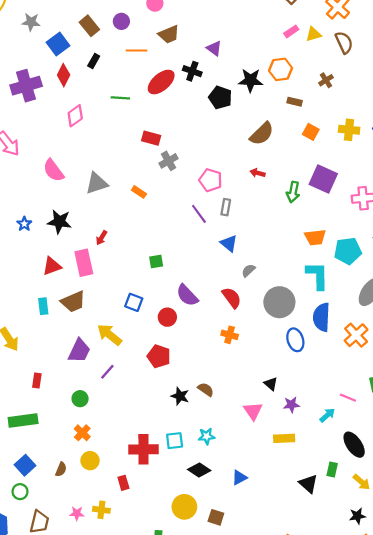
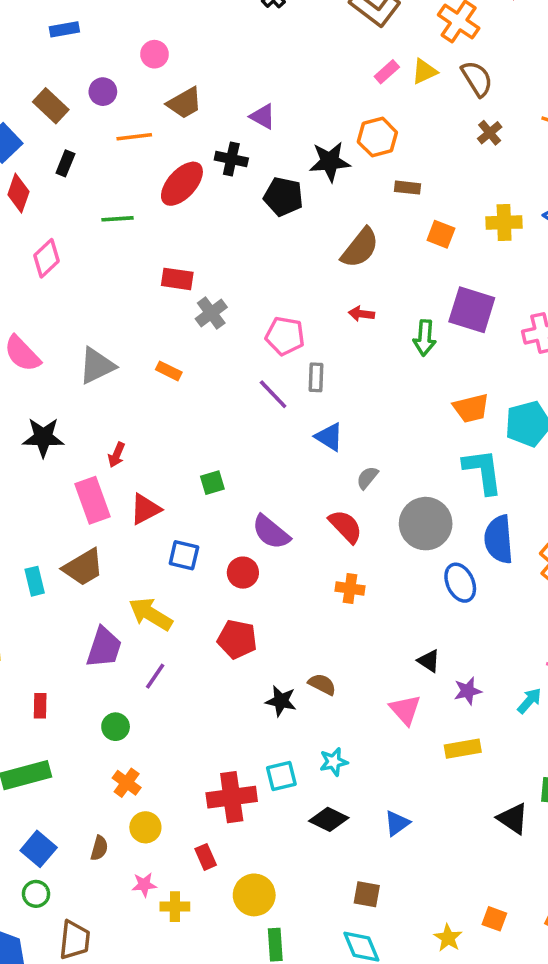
brown cross: (326, 80) -> (490, 133), moved
red triangle: (52, 266) -> (145, 509), moved
yellow circle: (184, 507) -> (254, 895), moved
pink star: (77, 513) -> (144, 885), moved

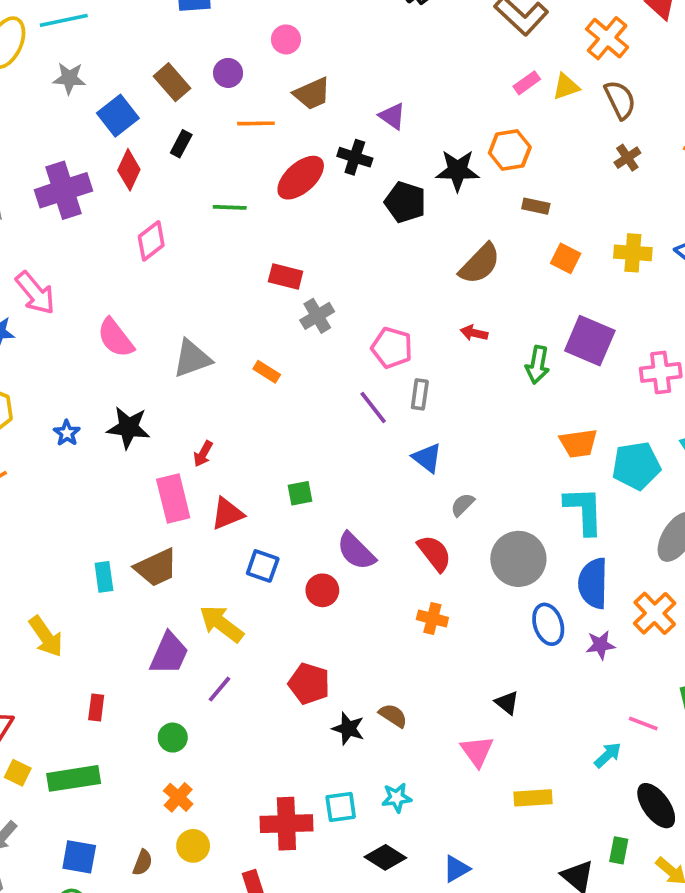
red pentagon: (237, 639) -> (309, 684), moved
purple star: (468, 691) -> (600, 645), moved
blue square: (39, 849) -> (79, 857), turned -36

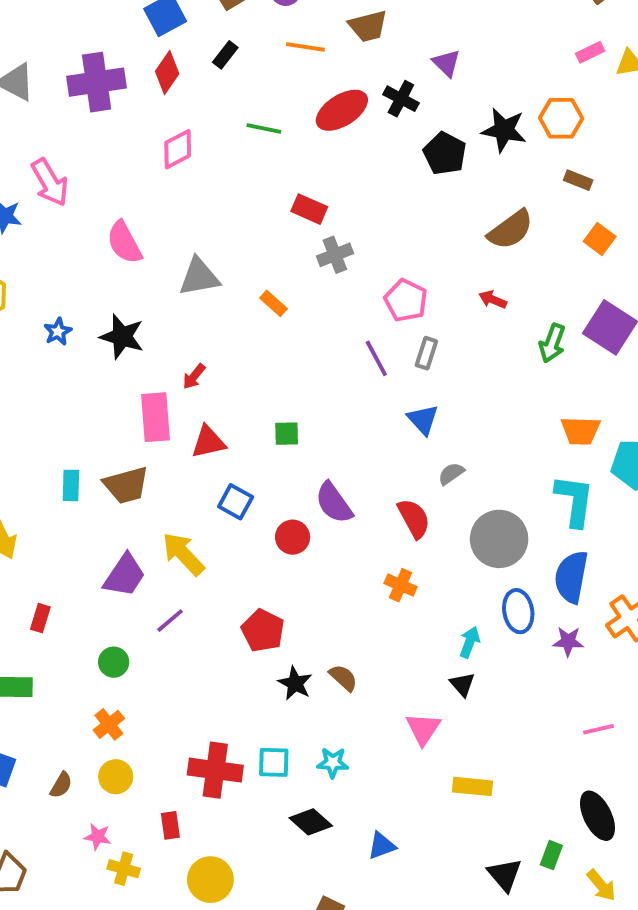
pink line: (643, 723) -> (598, 729), turned -44
cyan arrow: (608, 755) -> (470, 642), moved, turned -36

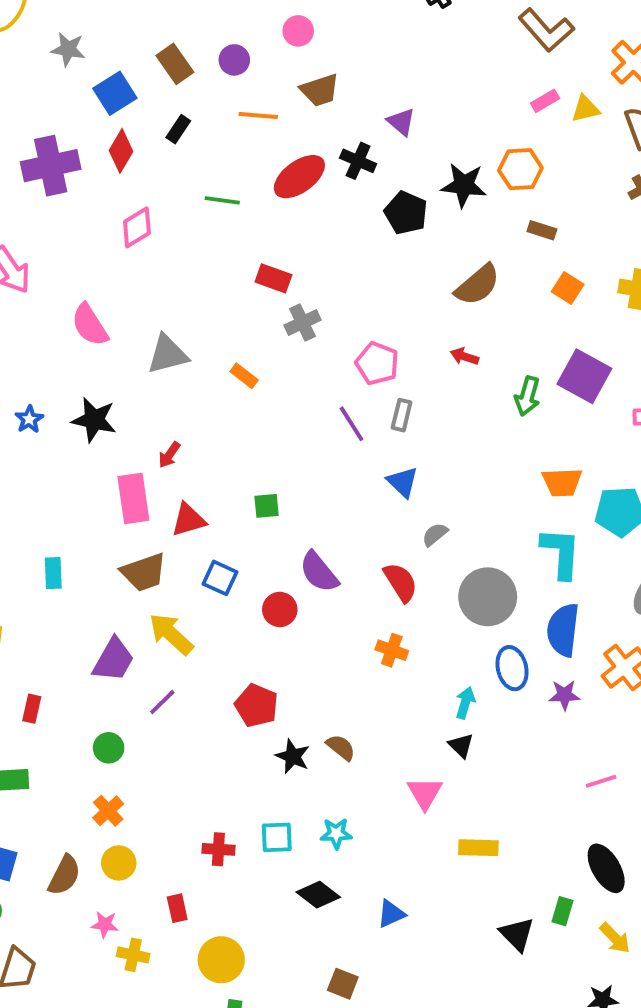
brown trapezoid: (126, 485) -> (144, 572), moved
red cross: (215, 770) -> (218, 849), size x0.6
brown semicircle: (61, 785) -> (64, 875), size x1.5

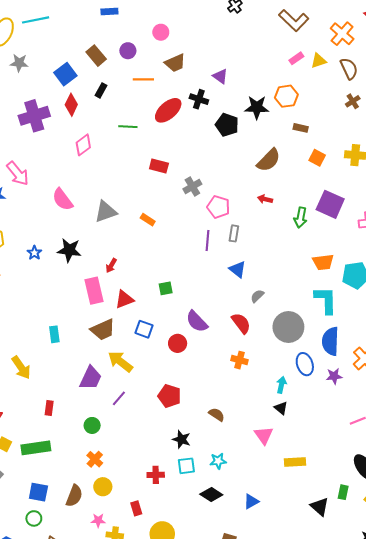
gray star: (68, 49) -> (19, 63), moved
gray cross: (303, 323) -> (192, 187), moved
purple line: (351, 424) -> (207, 240), turned 42
black star: (293, 756) -> (181, 439), moved

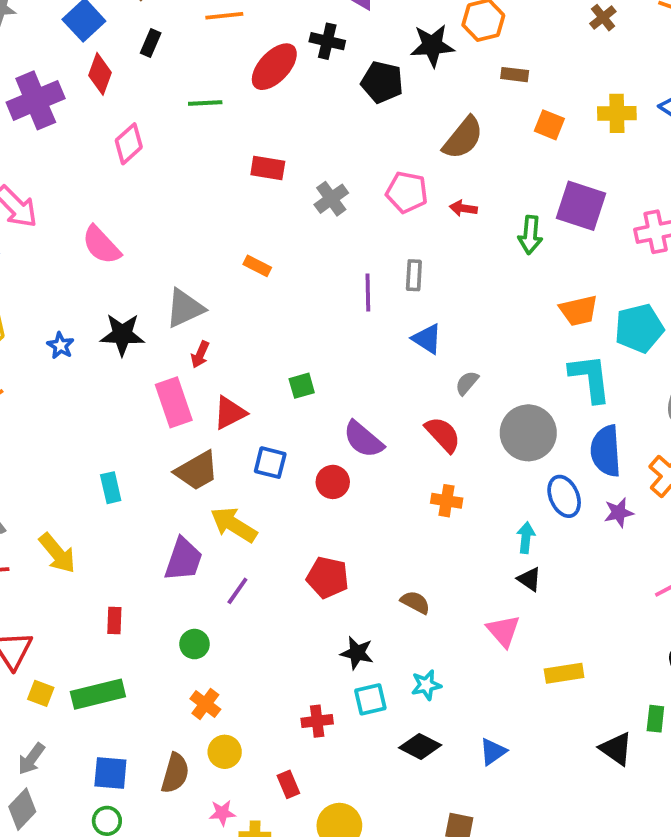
pink pentagon: (218, 207) -> (407, 192), moved
gray triangle: (106, 212) -> (185, 308), moved

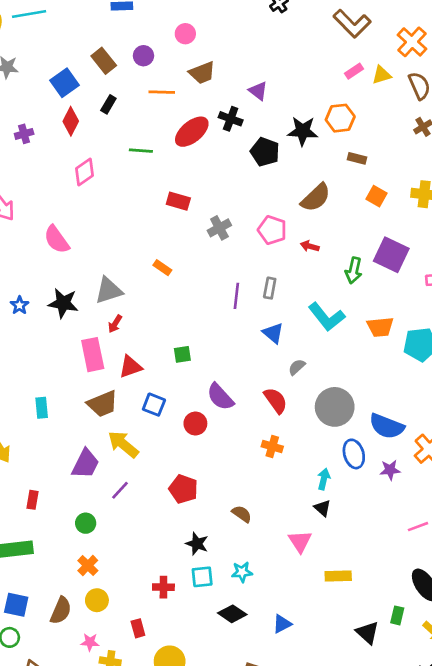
purple cross: (36, 100) -> (24, 134), size x0.5
cyan L-shape: (590, 378) -> (327, 317), moved, turned 141
blue semicircle: (606, 451) -> (387, 426), turned -72

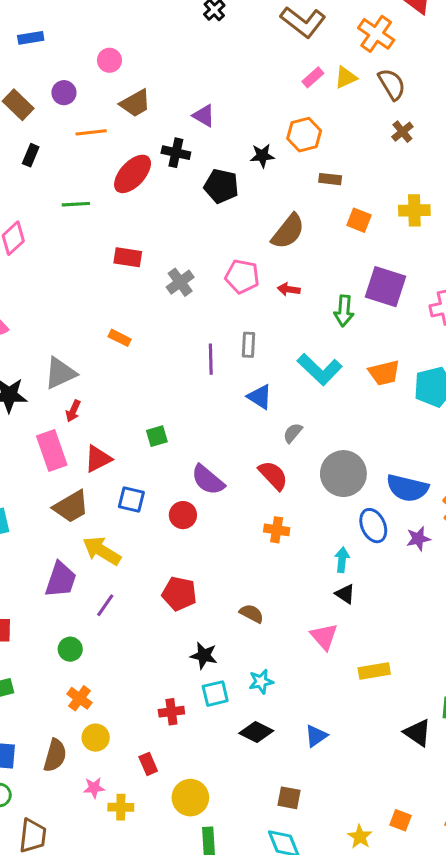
black star: (303, 131) -> (262, 156), size x0.7

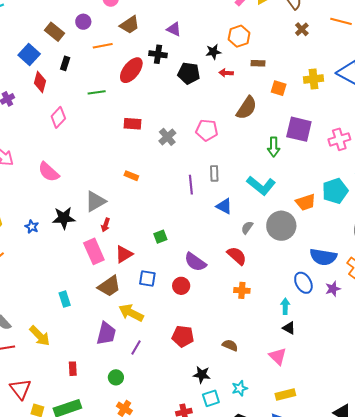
brown semicircle: (288, 231) -> (247, 108), moved
red arrow: (289, 289) -> (226, 73), moved
orange trapezoid: (384, 373) -> (306, 202), moved
gray circle: (343, 474) -> (281, 226), moved
yellow rectangle: (374, 671) -> (285, 395), moved

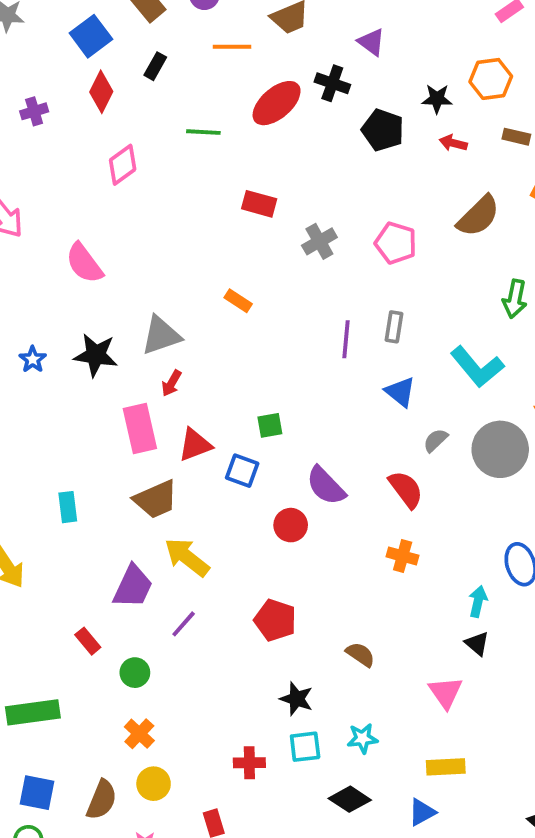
blue square: (147, 278) -> (242, 471), moved
red rectangle: (73, 369) -> (88, 641), moved, turned -48

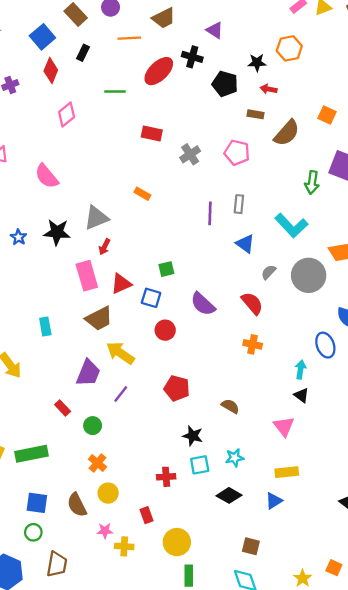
brown rectangle: (516, 137) -> (255, 114), moved
red circle: (291, 525) -> (165, 330), moved
brown semicircle: (102, 800) -> (77, 505), turned 135

